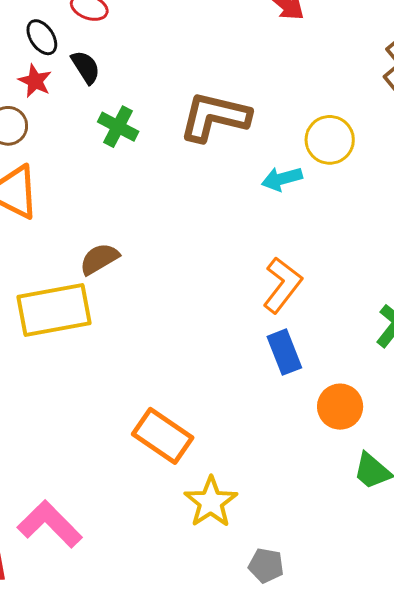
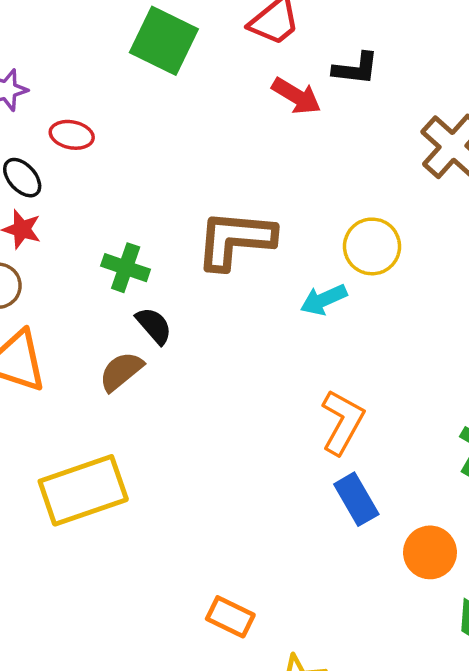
black semicircle: (86, 67) -> (154, 326), moved
brown semicircle: (99, 259) -> (121, 371), moved
orange rectangle: (163, 436) -> (230, 617), size x0.7

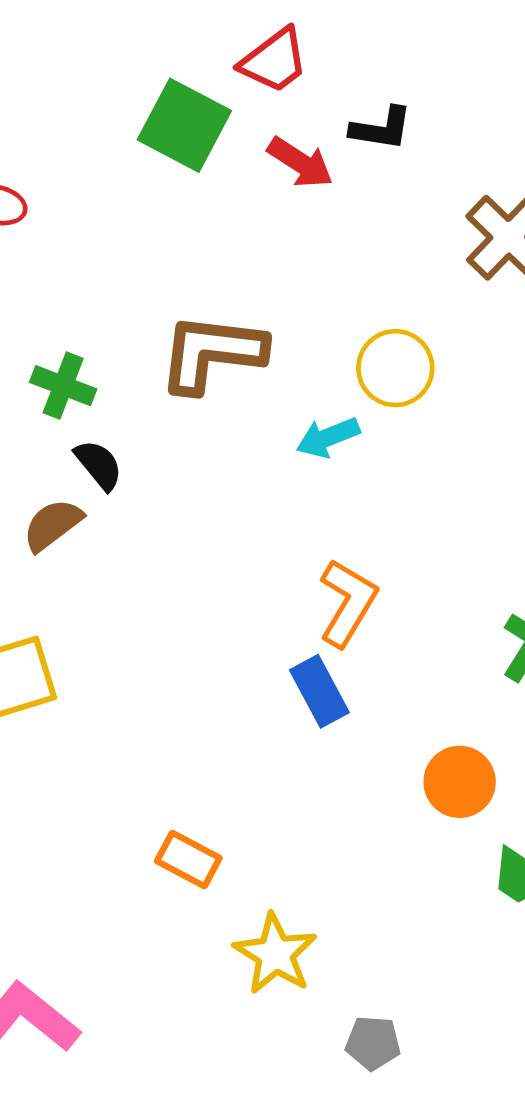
green square: (164, 41) -> (184, 125), moved
blue rectangle: (356, 499) -> (319, 691), moved

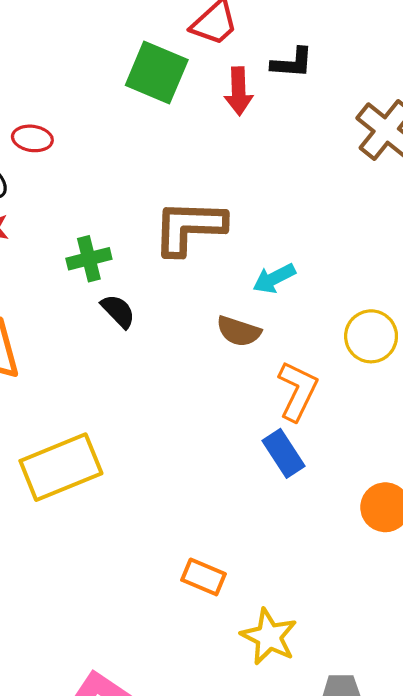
red arrow: (300, 163) -> (239, 91), turned 60
yellow circle: (395, 368) -> (371, 336), moved
green cross: (63, 386) -> (89, 259), turned -30
brown semicircle: (53, 525) -> (239, 331), moved, turned -120

